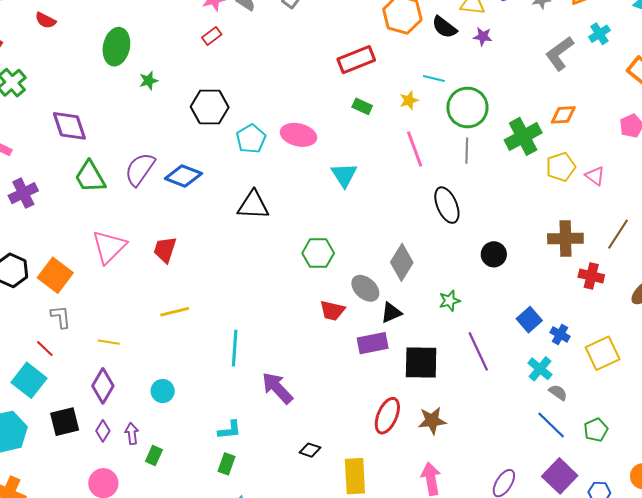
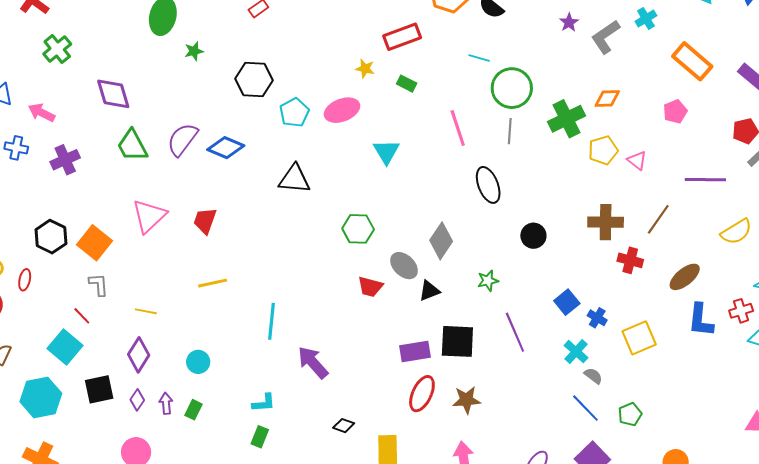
purple star: (483, 37) -> (569, 22), moved, turned 30
yellow star: (409, 100) -> (365, 69), moved, turned 30
pink ellipse: (298, 135) -> (342, 110), turned -36
purple rectangle: (373, 343) -> (415, 351), moved
green rectangle: (154, 455) -> (193, 410), moved

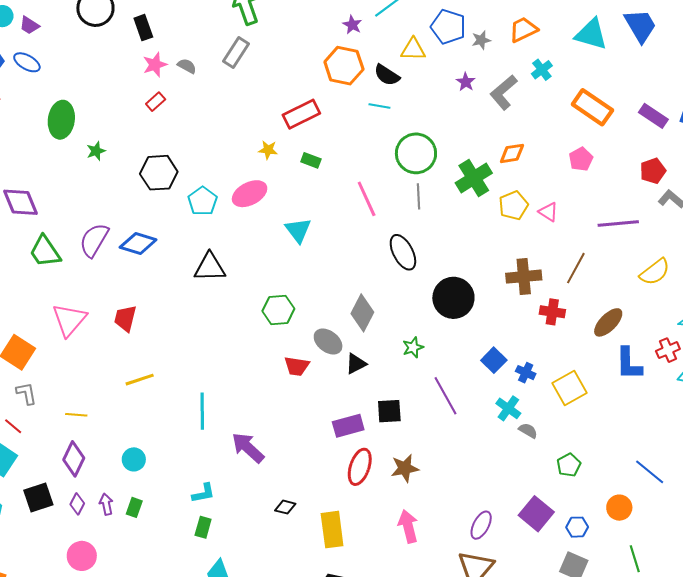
cyan line: (479, 58) -> (379, 106), moved
black circle: (533, 236) -> (453, 298), size x1.6
black square: (457, 341) -> (389, 411), size x0.7
blue line: (585, 408) -> (650, 472), moved

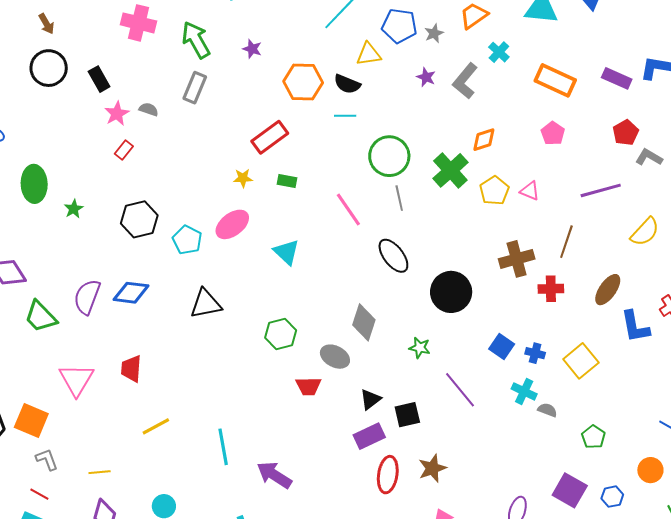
purple star: (352, 25) -> (252, 49), moved
green star: (413, 347) -> (420, 348), turned -30
black triangle: (356, 364) -> (370, 399), moved

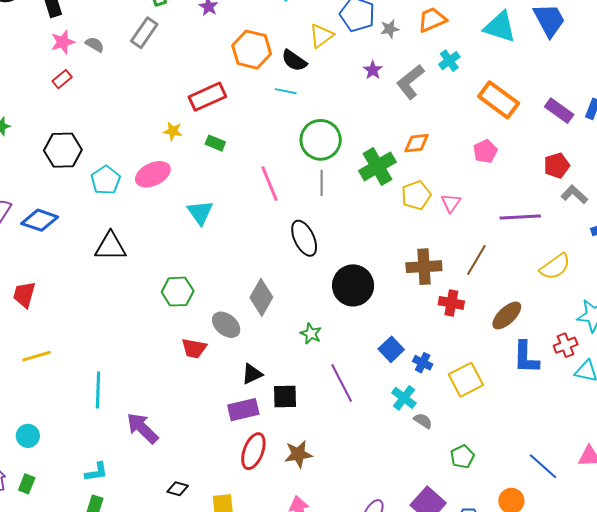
yellow triangle: (369, 54) -> (321, 36), turned -40
pink triangle: (530, 191) -> (451, 203), turned 30

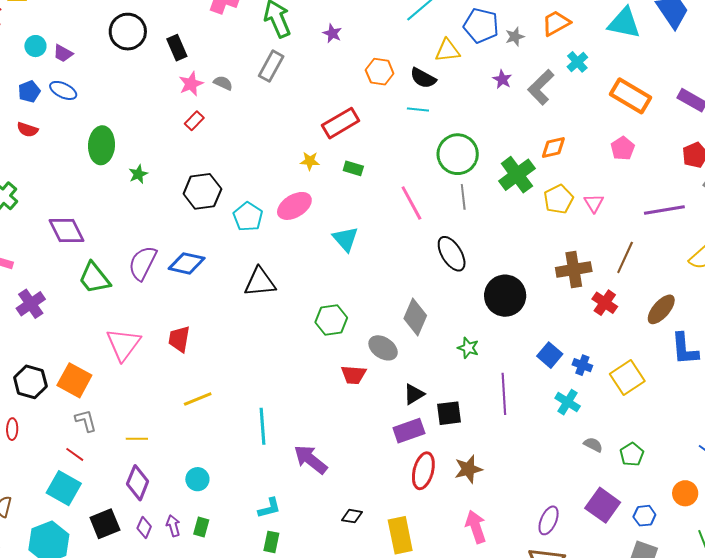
yellow triangle: (321, 36) -> (447, 51), turned 36
orange hexagon: (252, 50) -> (380, 72), size x0.7
red cross: (451, 303) -> (605, 303), turned 30
purple line: (342, 383) -> (504, 394), turned 30
gray semicircle: (423, 421) -> (593, 445), moved

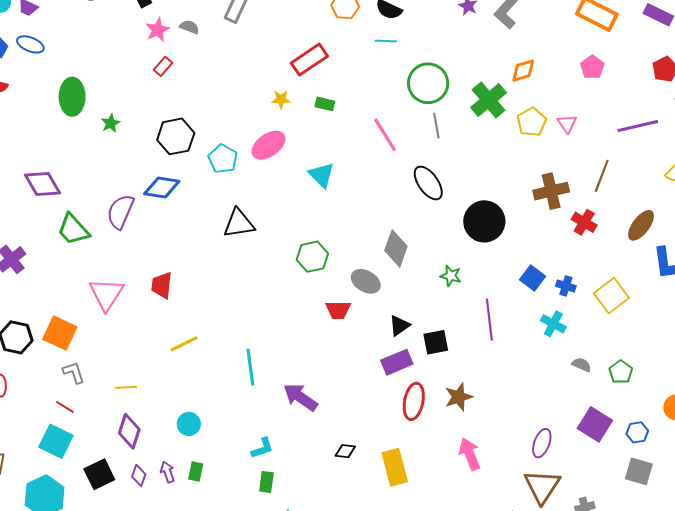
blue diamond: (187, 263) -> (162, 187), moved

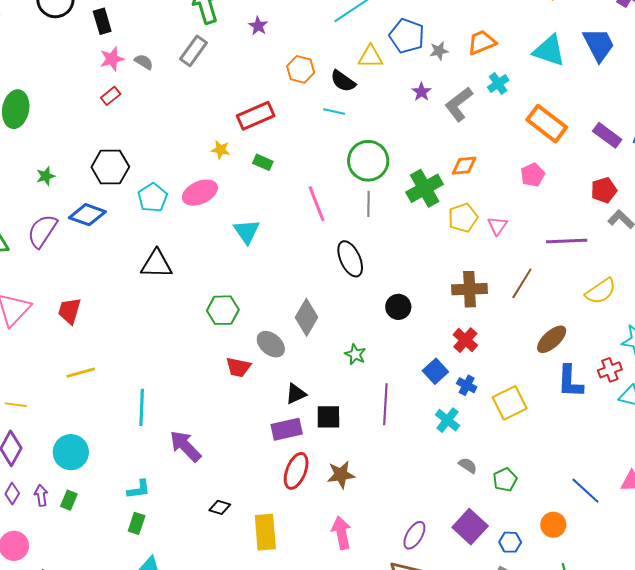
green star: (111, 123) -> (46, 176), moved
black circle: (484, 221) -> (398, 307), size x0.6
red cross: (584, 222) -> (465, 340), moved
cyan circle: (189, 424) -> (71, 452), size x1.5

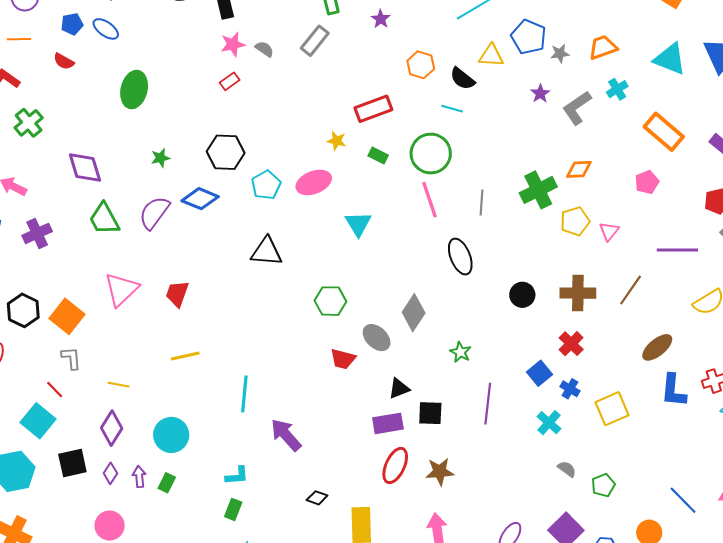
green circle: (368, 161) -> (431, 154), moved
black circle: (398, 307) -> (522, 295), moved

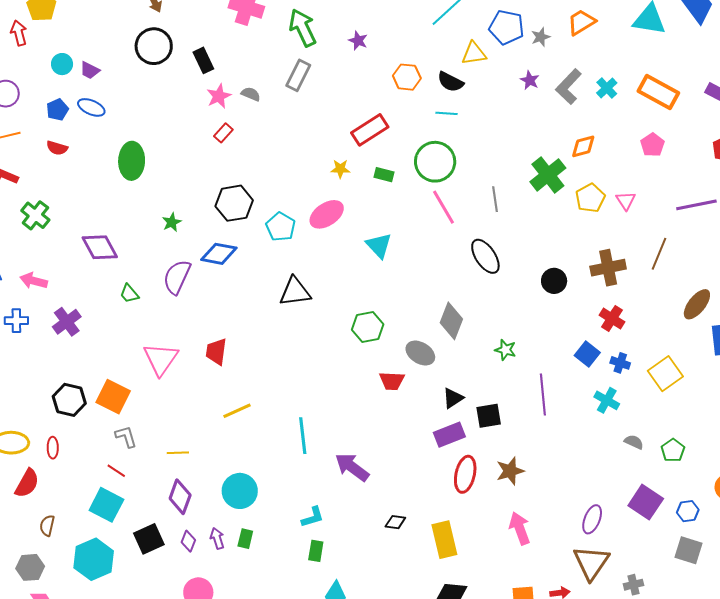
cyan cross: (617, 89) -> (607, 88), moved
green trapezoid: (104, 219) -> (129, 294), size x0.6

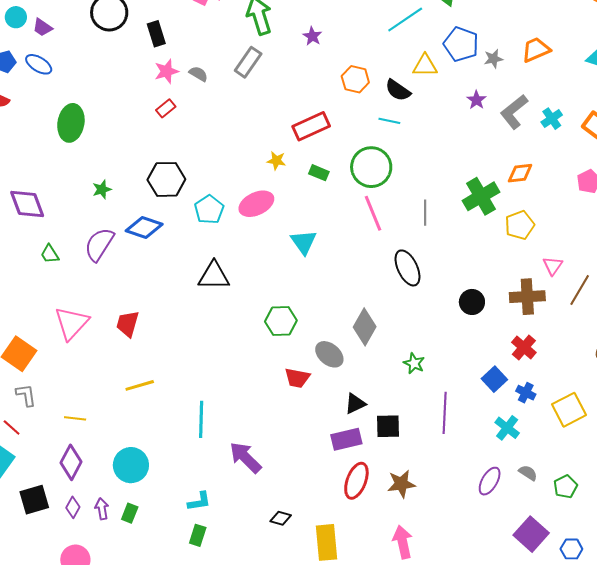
pink triangle: (626, 201) -> (553, 266), moved
purple ellipse: (592, 519) -> (490, 481), moved

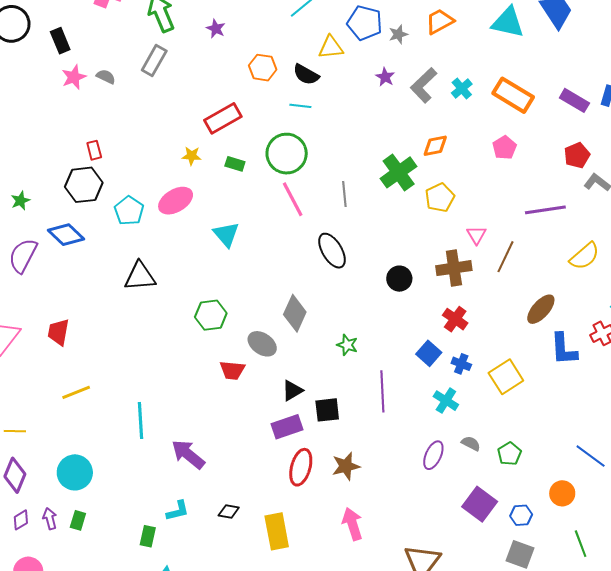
red rectangle: (166, 108) -> (94, 150), moved, turned -60
blue diamond: (144, 227) -> (66, 235), turned 30
cyan L-shape: (199, 501) -> (178, 511), moved
purple diamond: (73, 507) -> (21, 520), turned 35

